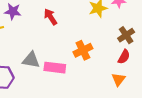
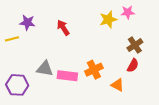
orange cross: (83, 50) -> (94, 70), moved
orange triangle: (119, 79) -> (117, 85), moved, turned -40

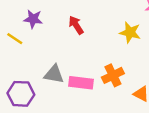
yellow star: (108, 19) -> (130, 32), moved, turned 30
yellow line: (12, 39) -> (15, 39), turned 48

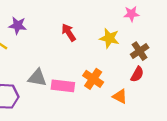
red arrow: (76, 25) -> (69, 32), moved
orange cross: (113, 75) -> (93, 79), turned -30

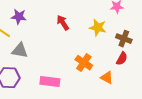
brown cross: (140, 51) -> (124, 39), turned -35
gray triangle: (37, 78) -> (20, 51), moved
pink rectangle: (63, 86) -> (50, 82), moved

